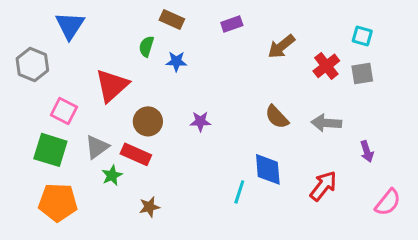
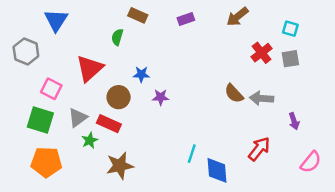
brown arrow: (281, 46) -> (237, 17), moved
blue star: (176, 61) -> (141, 74), moved
brown semicircle: (277, 117) -> (234, 94), moved
blue diamond: (268, 169) -> (217, 170), moved
brown star: (149, 207) -> (120, 166), size x1.6

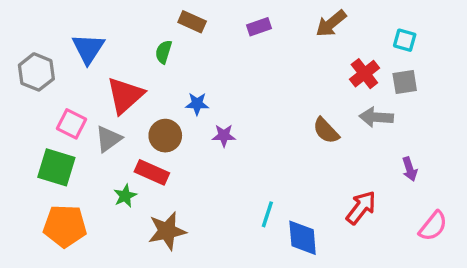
blue triangle: (56, 20) -> (88, 49), moved
gray arrow: (262, 98) -> (376, 117), moved
gray triangle: (78, 118) -> (108, 139), moved

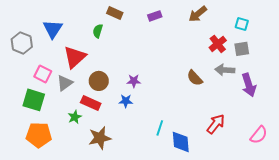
blue star: (197, 104) -> (126, 101), moved
purple arrow: (410, 169) -> (249, 85), moved, size x1.6

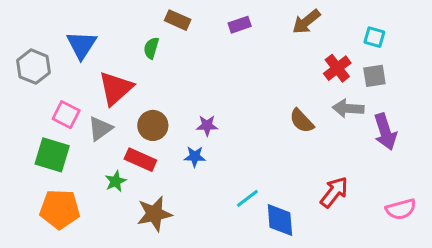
cyan line: (160, 128) -> (247, 198), turned 35
pink semicircle: (259, 135) -> (401, 209), turned 36

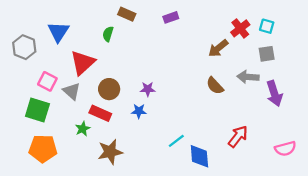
brown arrow: (306, 22) -> (218, 48), moved
red cross: (337, 68) -> (240, 28), moved
gray triangle: (100, 129) -> (72, 91), turned -42

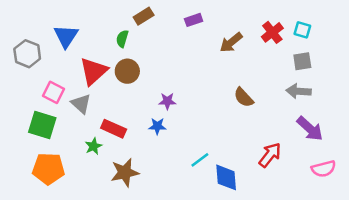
brown rectangle: (127, 14) -> (144, 16), turned -56
brown arrow: (218, 48) -> (231, 42), moved
gray arrow: (248, 77) -> (299, 91), moved
brown circle: (109, 89) -> (127, 71), moved
purple arrow: (274, 93) -> (310, 129), moved, turned -30

